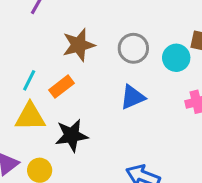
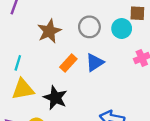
orange rectangle: (61, 87) -> (68, 63), moved
black star: (72, 135) -> (55, 98), turned -30

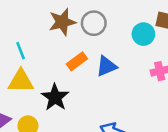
gray circle: (89, 27) -> (94, 23), moved
cyan line: (18, 63) -> (21, 51), turned -49

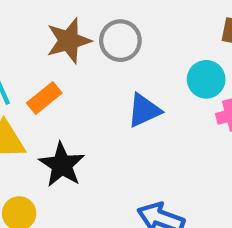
cyan circle: (143, 34) -> (206, 79), moved
orange rectangle: (77, 61) -> (44, 98), moved

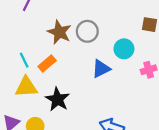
brown star: (69, 41) -> (59, 32), turned -30
cyan circle: (206, 79) -> (124, 49), moved

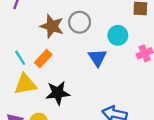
blue triangle: (101, 69) -> (97, 58), turned -30
black star: (58, 99) -> (58, 93), turned -30

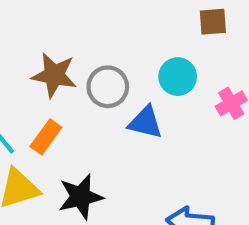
gray circle: (80, 22) -> (108, 87), moved
blue triangle: (97, 58) -> (145, 122), turned -36

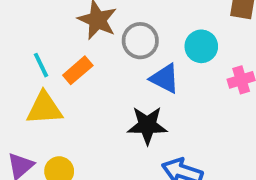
black star: (81, 197) -> (147, 125), moved

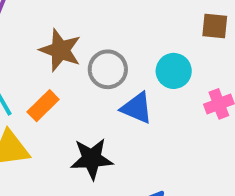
black star: (147, 125) -> (92, 159), moved

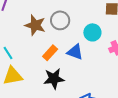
gray circle: (108, 69) -> (60, 20), moved
orange rectangle: (43, 106) -> (50, 53), moved

